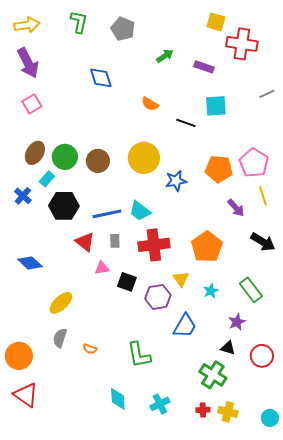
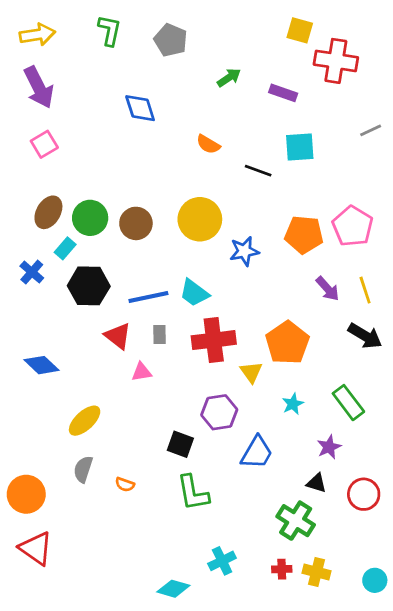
yellow line: (263, 196) -> (365, 290), moved
yellow triangle: (181, 279) -> (251, 372), moved
black square: (127, 282) -> (180, 444), moved
cyan diamond: (118, 399) -> (173, 589), moved, turned -70

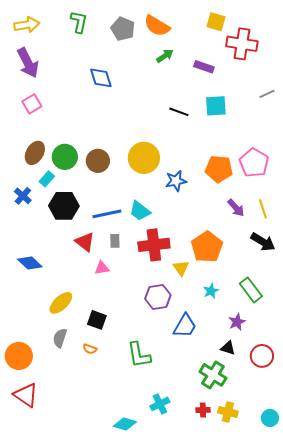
orange semicircle: (208, 144) -> (157, 26), moved, size x1.5
black line: (258, 171) -> (179, 112), moved
black square: (180, 444) -> (97, 320), moved

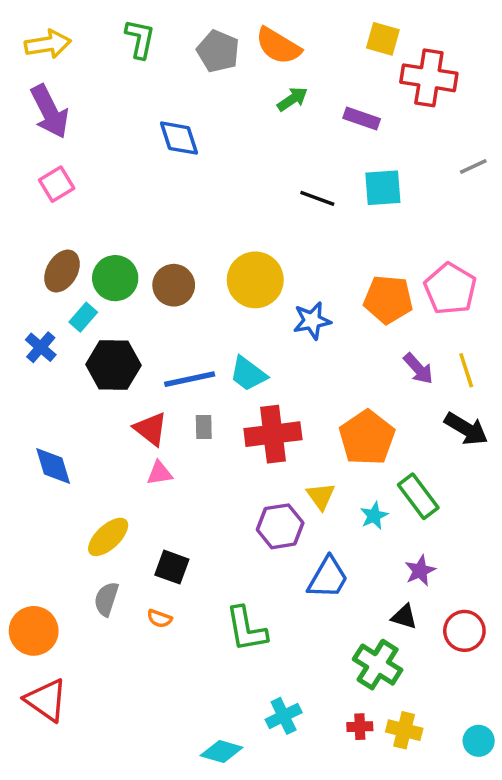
blue diamond: (30, 263) -> (53, 466), turned 30
pink triangle: (102, 268) -> (160, 473), moved
yellow triangle: (181, 268) -> (321, 496), moved
green rectangle: (251, 290) -> (418, 496), moved

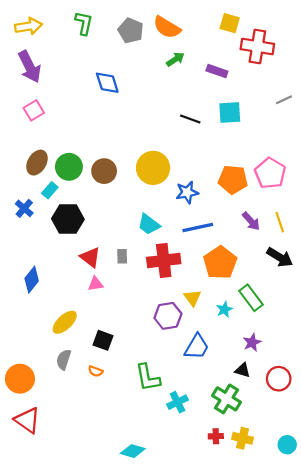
blue line: (190, 379) -> (198, 227), moved
blue diamond: (53, 466) -> (32, 280), turned 55
cyan cross: (284, 716) -> (178, 402), moved

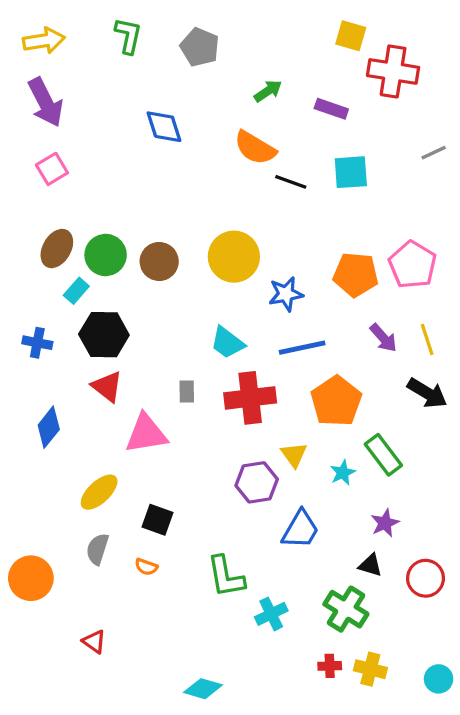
orange semicircle: (167, 27) -> (255, 148), moved
blue cross: (24, 208) -> (37, 343), moved, turned -30
red triangle: (90, 257) -> (107, 387), moved
pink triangle: (96, 284) -> (146, 434), size x1.8
red triangle: (27, 420) -> (94, 642), moved, size x0.6

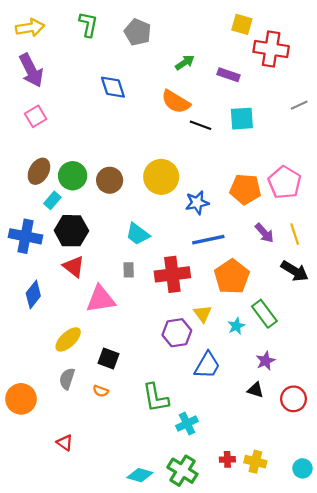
blue cross: (37, 343) -> (25, 236), size x1.6
cyan trapezoid: (227, 343) -> (138, 234), moved
green cross: (346, 609) -> (182, 471), moved

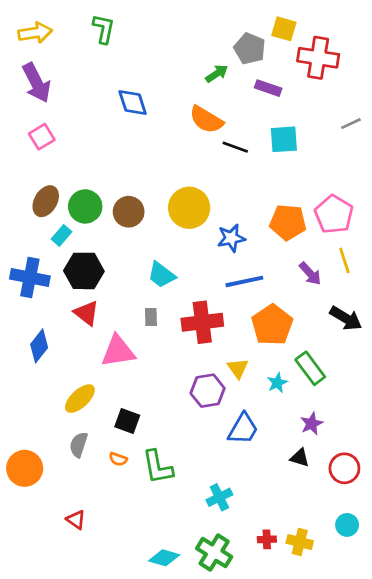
gray pentagon: (138, 32) -> (250, 49), moved
yellow line: (295, 234) -> (344, 260), moved
green L-shape: (156, 398) -> (158, 467), moved
cyan circle: (302, 468) -> (347, 525), moved

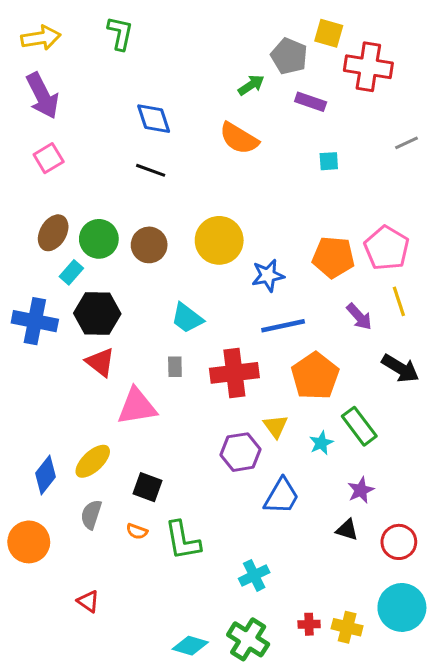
cyan square: (284, 139) -> (329, 161), size x0.6
black line: (235, 147) -> (151, 170), moved
blue diamond: (39, 346) -> (46, 475), moved
cyan circle: (347, 525) -> (402, 607), size x1.8

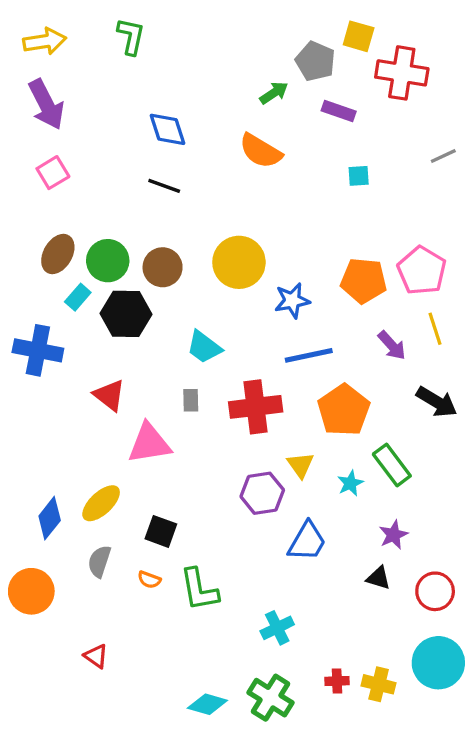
black hexagon: (97, 314) -> (126, 314), moved

